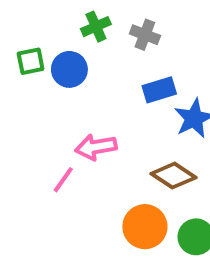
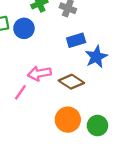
brown diamond: (174, 176) -> (71, 82), moved

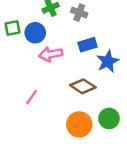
pink arrow: (39, 73) -> (51, 54), moved
green circle: (97, 126) -> (109, 119), moved

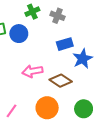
pink arrow: (51, 54) -> (32, 71), moved
pink line: (32, 97) -> (12, 111), moved
orange circle: (79, 124) -> (47, 108), moved

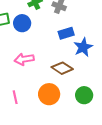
pink arrow: (32, 71) -> (24, 59), moved
pink line: (12, 111) -> (15, 97), turned -48

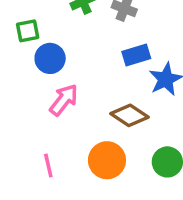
blue circle: (22, 23) -> (50, 58), moved
pink arrow: (24, 59) -> (64, 100), turned 138

